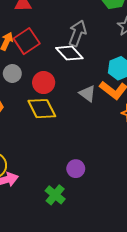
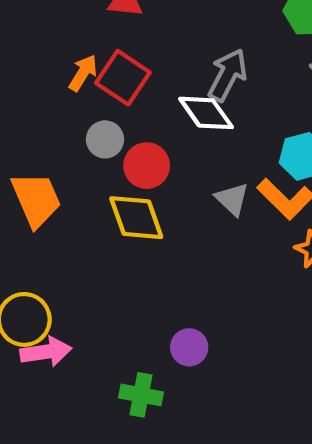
red square: (27, 41) -> (123, 78), turned -30
gray circle: (12, 73) -> (105, 139), moved
green cross: (55, 195) -> (141, 395), turned -36

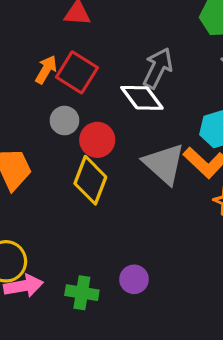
gray triangle: (232, 199) -> (164, 164), size x1.6
yellow diamond: (136, 218) -> (90, 180), turned 42
green cross: (141, 395) -> (82, 293), moved

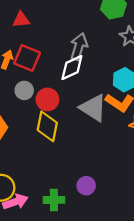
white diamond: (142, 98) -> (72, 68), turned -68

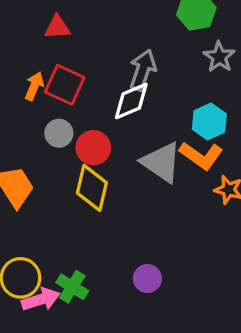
green cross: (54, 200) -> (72, 287), moved, turned 30

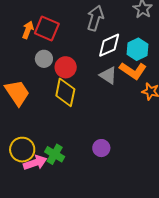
white diamond: (131, 101) -> (109, 45), moved
gray triangle: (161, 162) -> (108, 75), size x0.7

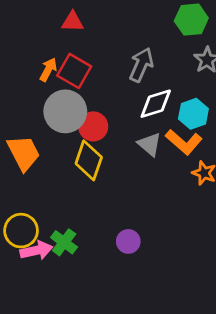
gray circle: (44, 59) -> (65, 111), size x1.8

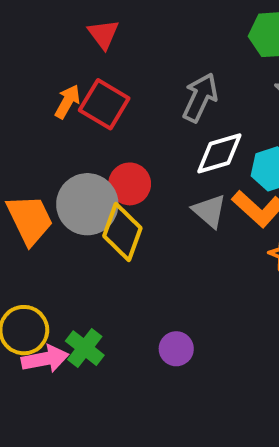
red triangle: (73, 22) -> (103, 34), turned 50
gray circle: (65, 111) -> (87, 204), moved

